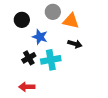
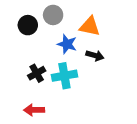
gray circle: (53, 12) -> (53, 15), moved
blue star: (40, 37) -> (67, 44), moved

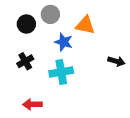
black arrow: (95, 55) -> (116, 61), moved
black cross: (37, 73) -> (25, 61), moved

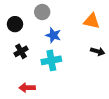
black circle: (26, 24) -> (15, 24), moved
orange triangle: (85, 25) -> (92, 21), moved

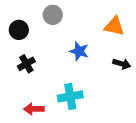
blue star: (53, 35) -> (79, 51), moved
cyan cross: (51, 60) -> (70, 96), moved

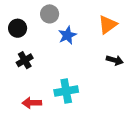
orange triangle: (114, 26) -> (108, 25), turned -48
blue star: (79, 51) -> (67, 35), moved, turned 30

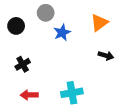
black cross: (25, 60) -> (23, 64), moved
cyan cross: (66, 91) -> (72, 93), moved

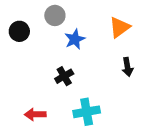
black arrow: (106, 56) -> (127, 67), turned 64
black cross: (23, 64) -> (64, 76), moved

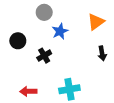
black circle: (19, 31) -> (18, 41), moved
black cross: (64, 76) -> (44, 56), moved

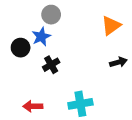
blue star: (60, 31) -> (41, 37), moved
black arrow: (102, 53) -> (118, 62), turned -96

